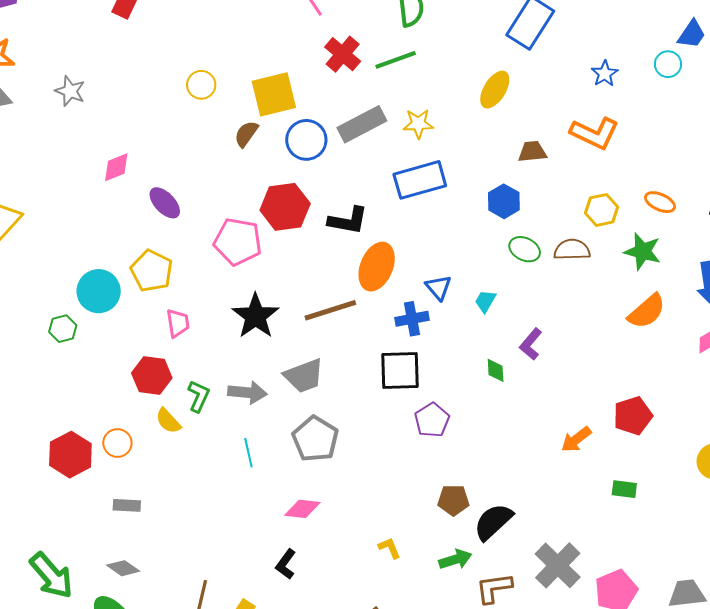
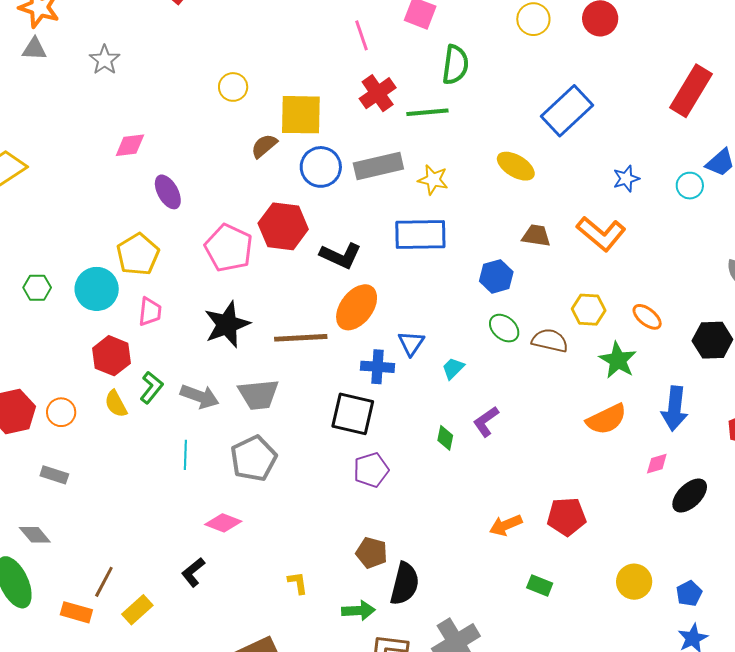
yellow ellipse: (495, 90) -> (516, 166), turned 75
cyan circle: (99, 291) -> (97, 289), moved
black semicircle: (493, 522) -> (405, 584), turned 132

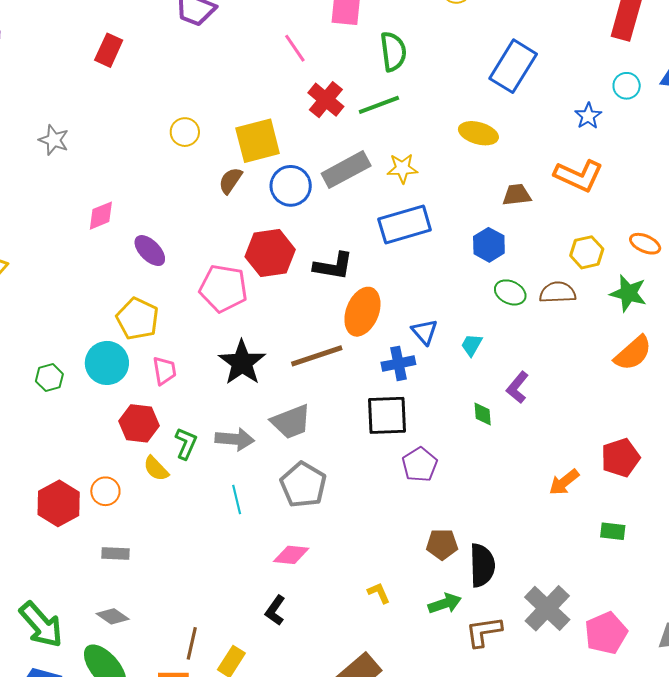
cyan circle: (690, 186) -> (627, 86), moved

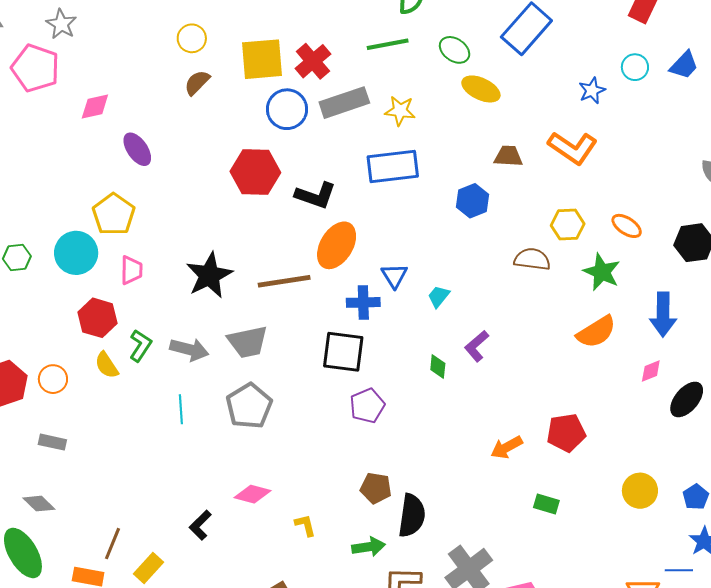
red cross: (326, 100) -> (313, 61), moved
brown semicircle: (230, 181) -> (197, 83), moved
pink pentagon: (223, 288) -> (35, 68), moved
green ellipse: (510, 292) -> (455, 50), moved
pink diamond: (291, 555) -> (253, 494), moved

